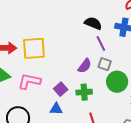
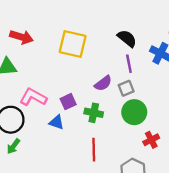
yellow square: (34, 48) -> (73, 44), moved
gray square: (105, 64) -> (126, 88), turned 32
pink L-shape: (29, 81) -> (33, 97), moved

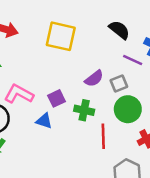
purple line: (129, 64) -> (133, 60), moved, turned -54
red line: (94, 150) -> (103, 136), moved

